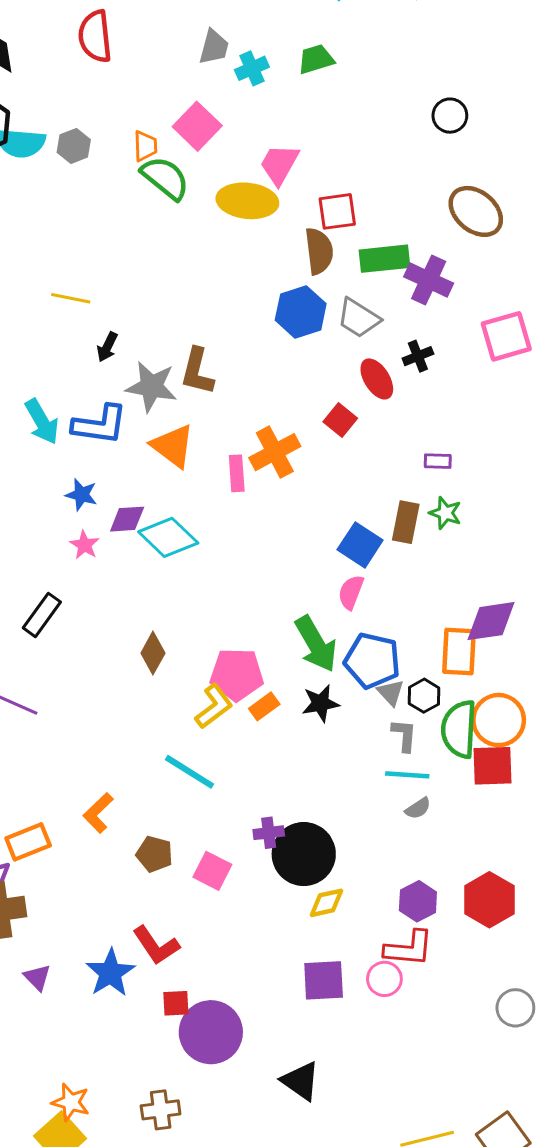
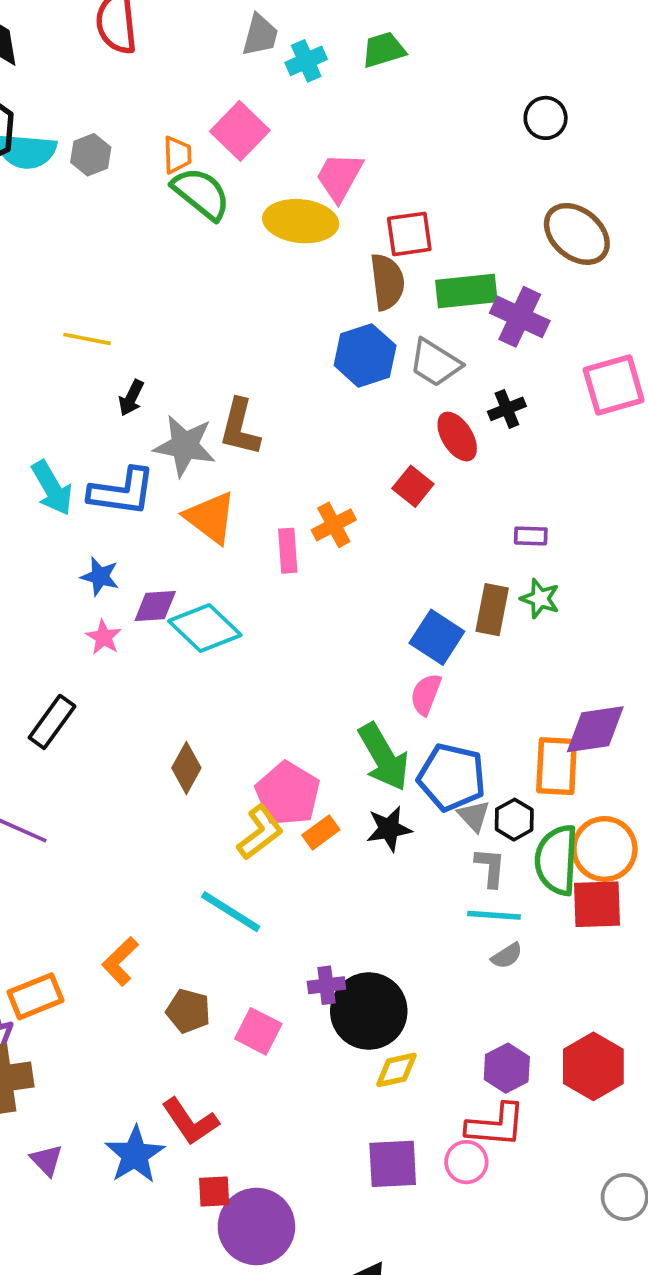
orange cross: (275, 452) -> (334, 525), size x0.7
pink pentagon: (237, 674) -> (288, 794), turned 30

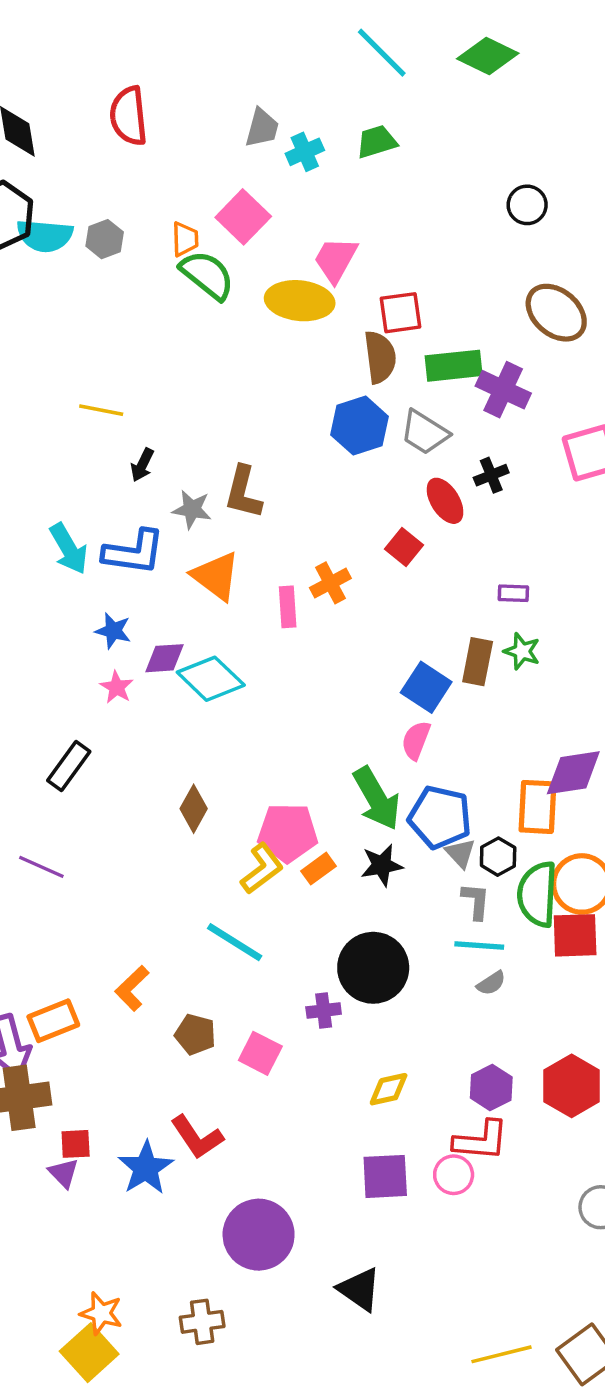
gray star: (185, 446) -> (192, 509), size x0.7
pink pentagon: (288, 794) -> (288, 833), turned -30
black circle: (369, 1011) -> (373, 968), moved
red square: (214, 1191) -> (76, 1144), moved

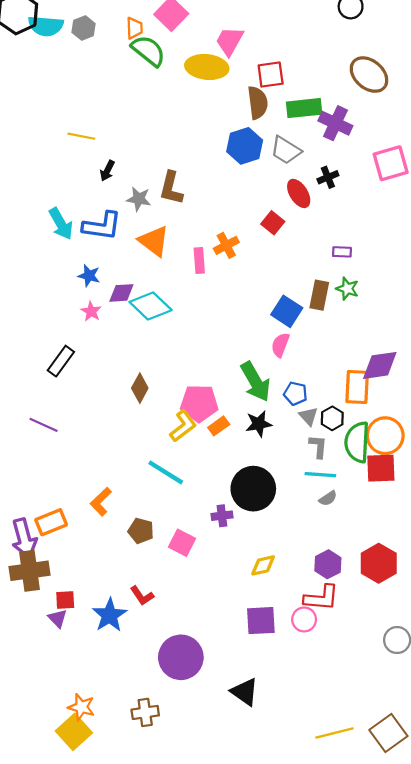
blue pentagon: (440, 817) -> (295, 394), size x0.6
red L-shape: (197, 1137) -> (142, 596), size x0.7

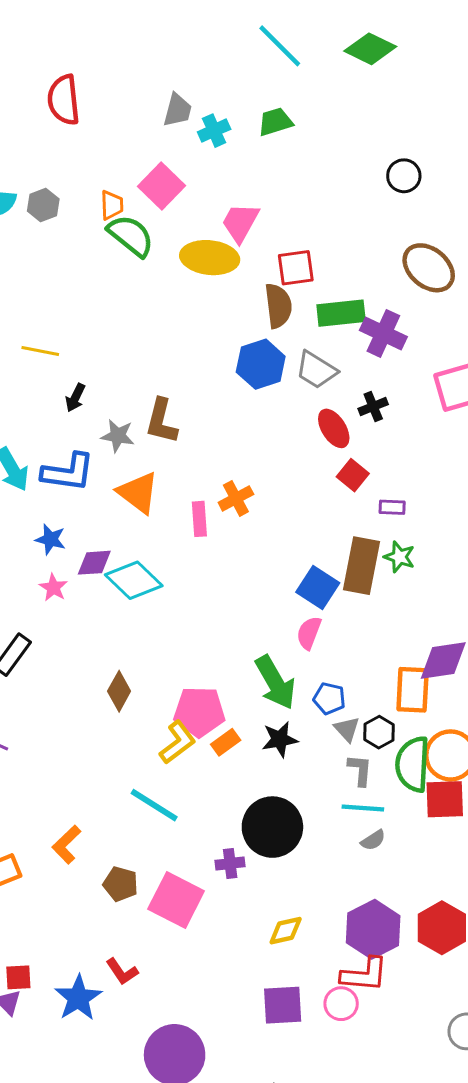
red square: (273, 223) -> (353, 475), moved
brown rectangle: (319, 295) -> (361, 566), size x1.4
pink square: (182, 543) -> (176, 900), size x1.5
purple hexagon: (328, 564) -> (373, 929), size x1.5

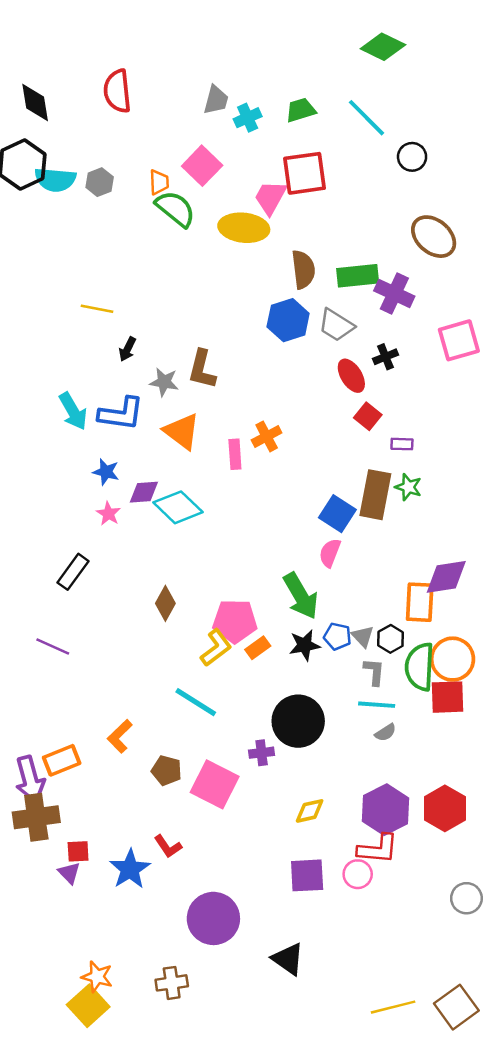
cyan line: (280, 46) -> (367, 118), moved
red square: (296, 268) -> (305, 173), moved, size x1.4
blue pentagon: (329, 699) -> (337, 636), moved

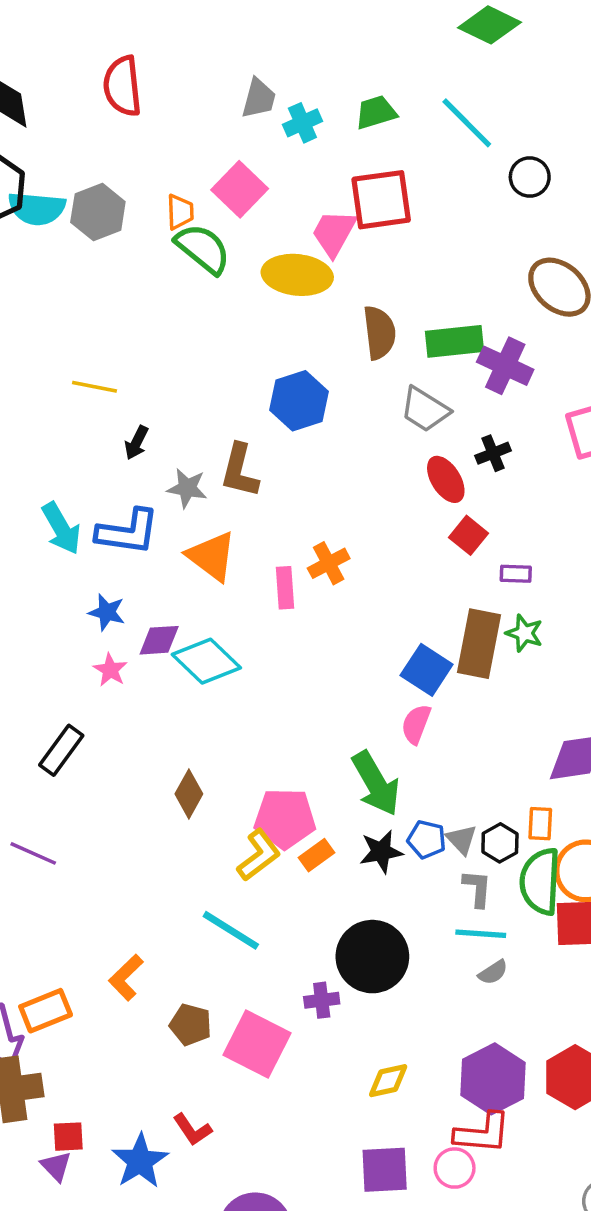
gray hexagon: (100, 182) -> (98, 212), size x1.4
blue hexagon: (288, 320) -> (299, 401), moved
orange rectangle: (420, 602) -> (540, 824), moved, size x0.6

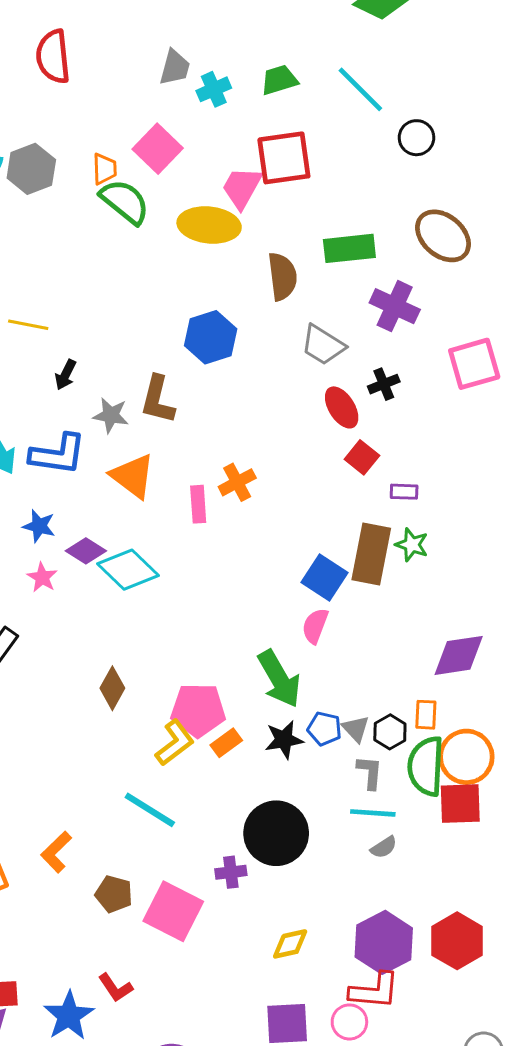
green rectangle: (455, 341) -> (349, 248), moved
purple diamond: (159, 640) -> (86, 551), turned 36

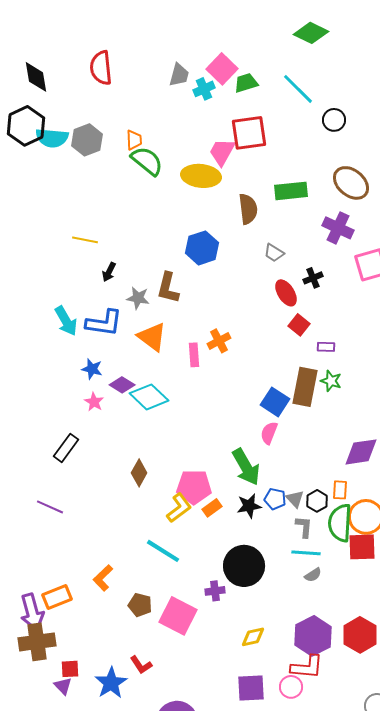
pink square: (158, 149) -> (222, 69), moved
purple cross: (395, 306) -> (338, 228), moved
gray trapezoid: (323, 345) -> (274, 253), size x0.7

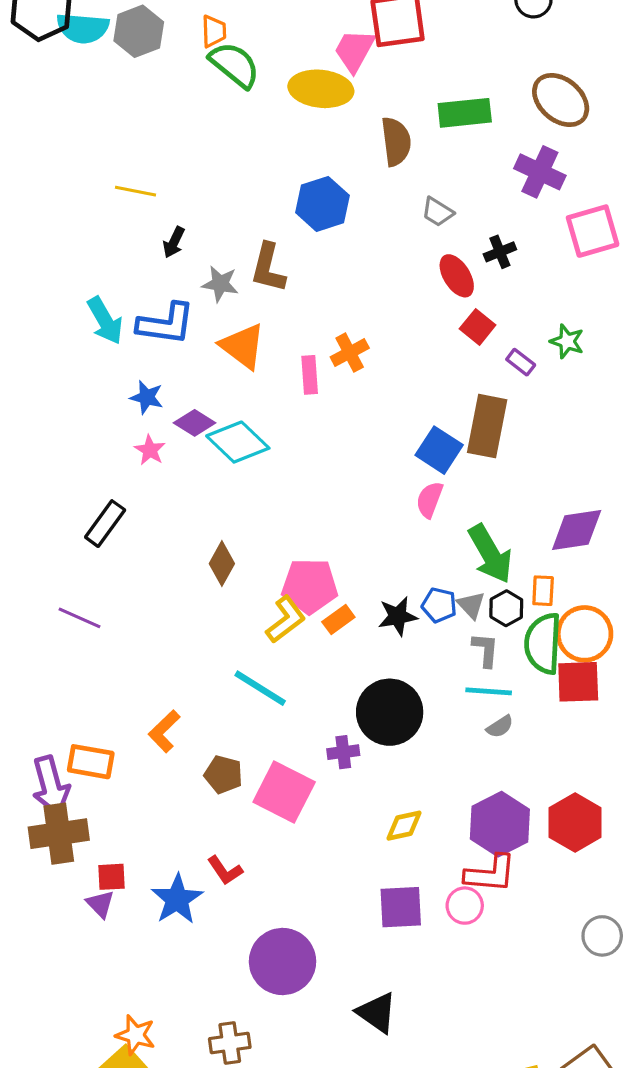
purple rectangle: (326, 347) -> (521, 362), turned 36
green star: (331, 381) -> (567, 341), moved
green arrow: (246, 467) -> (490, 554), moved
orange rectangle: (57, 597) -> (91, 762), turned 32

